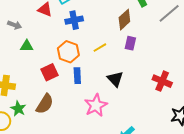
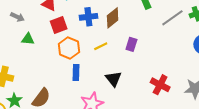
blue cross: (74, 20) -> (88, 17), moved
brown diamond: (124, 20) -> (113, 18), moved
red square: (50, 72) -> (59, 25), moved

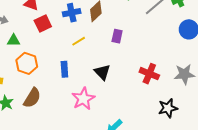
yellow line: (101, 46) -> (79, 41), moved
orange hexagon: (69, 48) -> (27, 63), moved

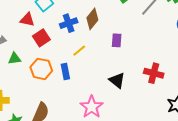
orange hexagon: (27, 63) -> (41, 69), moved
blue rectangle: (64, 69) -> (65, 71), moved
black triangle: (102, 72) -> (117, 80), moved

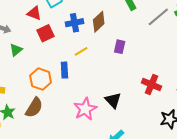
green triangle: (15, 58) -> (16, 50), turned -40
orange hexagon: (41, 69) -> (41, 79), moved
black triangle: (117, 80) -> (113, 100), moved

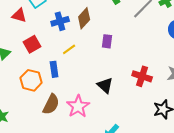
red square: (46, 33) -> (32, 44), moved
black triangle: (113, 100) -> (105, 85), moved
brown semicircle: (34, 108) -> (51, 104), moved

